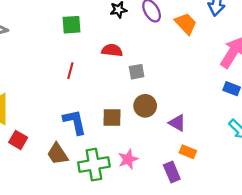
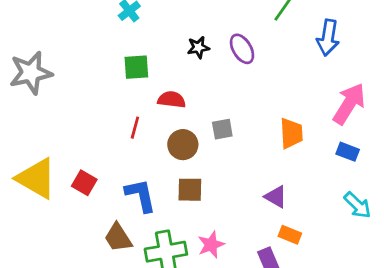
orange trapezoid: (186, 24) -> (291, 133), moved, turned 40
red semicircle: (112, 50) -> (172, 100), moved
brown circle: (145, 106) -> (183, 145), moved
red square: (18, 140) -> (84, 183), moved

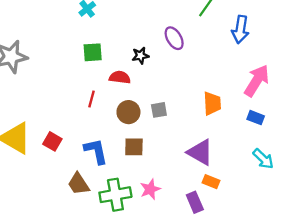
black star: (198, 47) -> (140, 56), moved
gray square: (222, 129) -> (159, 110), moved
purple triangle: (276, 197) -> (200, 152), size x1.5

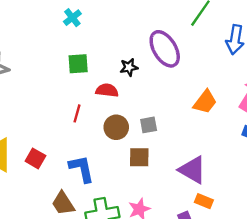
purple ellipse: (174, 38) -> (165, 49), size x1.5
orange trapezoid: (212, 103) -> (205, 102), moved, turned 40
brown square: (134, 147) -> (139, 157), moved

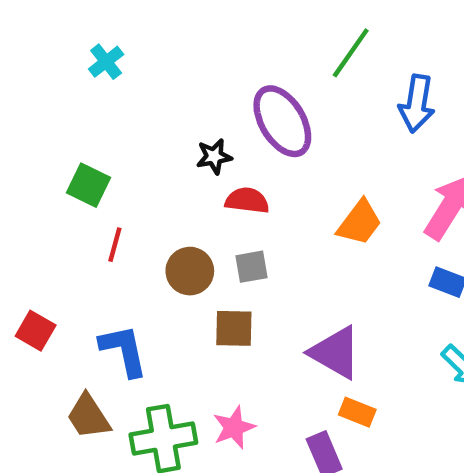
green square: (78, 64) -> (88, 185), moved, turned 30
red semicircle: (107, 90) -> (247, 201), moved

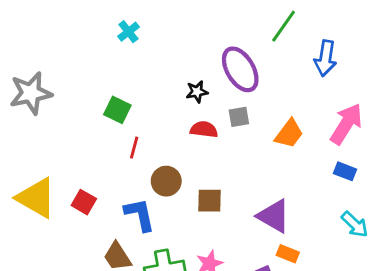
red semicircle: (247, 201) -> (204, 129), moved
gray square: (252, 267) -> (239, 117), moved
brown circle: (190, 271) -> (166, 181), moved

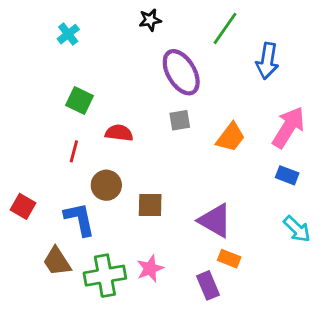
black star: (197, 92) -> (150, 20), moved
green square: (117, 110) -> (79, 100), moved
red semicircle: (204, 129) -> (119, 133), moved

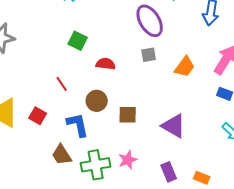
red line: (74, 151) -> (62, 84), moved, turned -49
orange rectangle: (229, 259) -> (202, 178), moved

